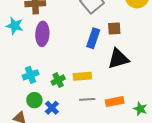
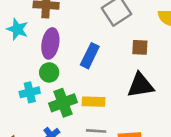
blue rectangle: (93, 38) -> (90, 56), moved
green cross: (58, 80) -> (63, 103), size x1.5
green circle: (34, 100) -> (49, 72), moved

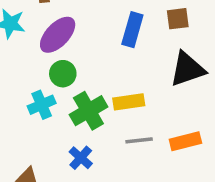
purple ellipse: (50, 43) -> (58, 35), turned 44
blue rectangle: (90, 56) -> (132, 30), moved

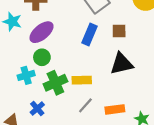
gray line: (139, 140) -> (85, 105), turned -49
blue cross: (81, 158) -> (37, 108), moved

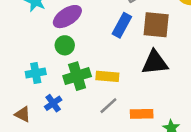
brown square: (119, 31) -> (156, 25), size x1.6
cyan cross: (26, 75) -> (36, 73), moved

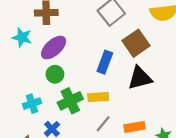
blue rectangle: (122, 25) -> (105, 62), moved
brown square: (156, 25) -> (136, 43), turned -32

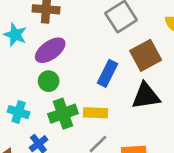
cyan cross: (32, 104) -> (19, 112), turned 30

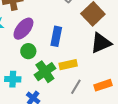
blue rectangle: (107, 73) -> (56, 36), moved

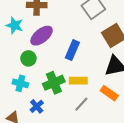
green circle: (28, 51) -> (28, 58), moved
orange rectangle: (103, 85) -> (109, 93), moved, turned 42

